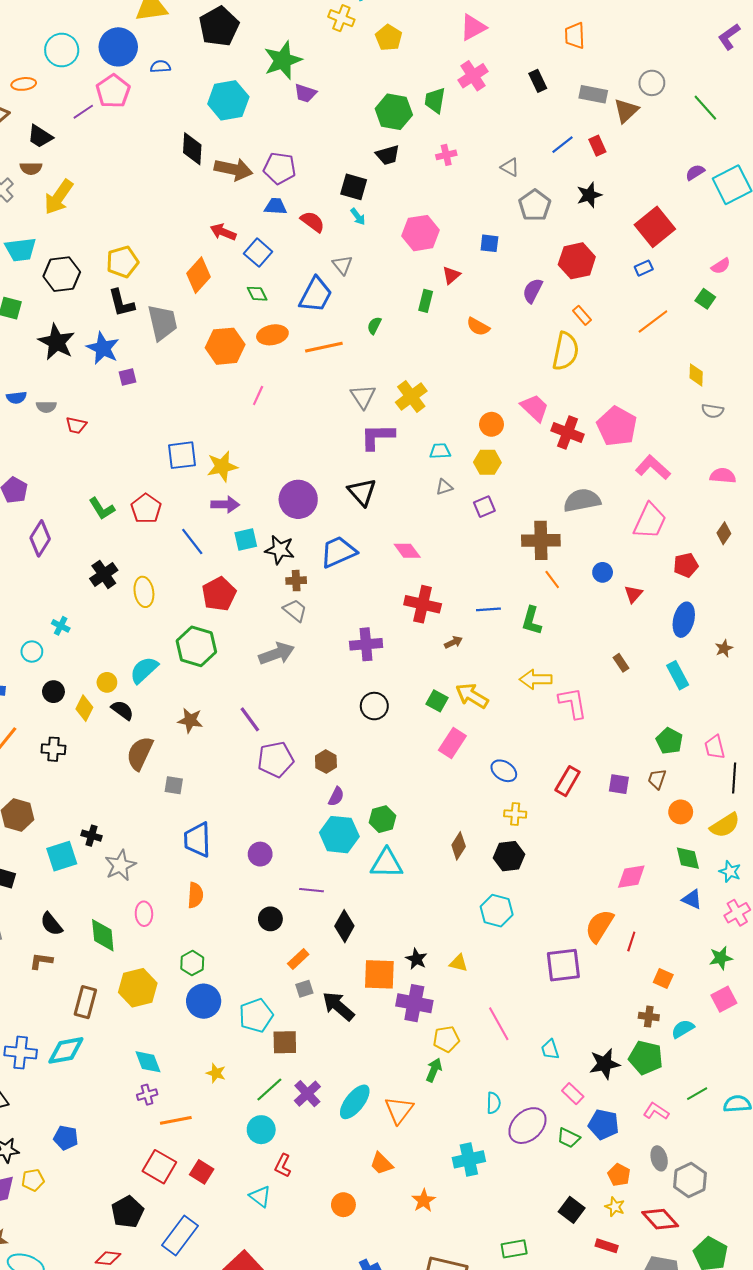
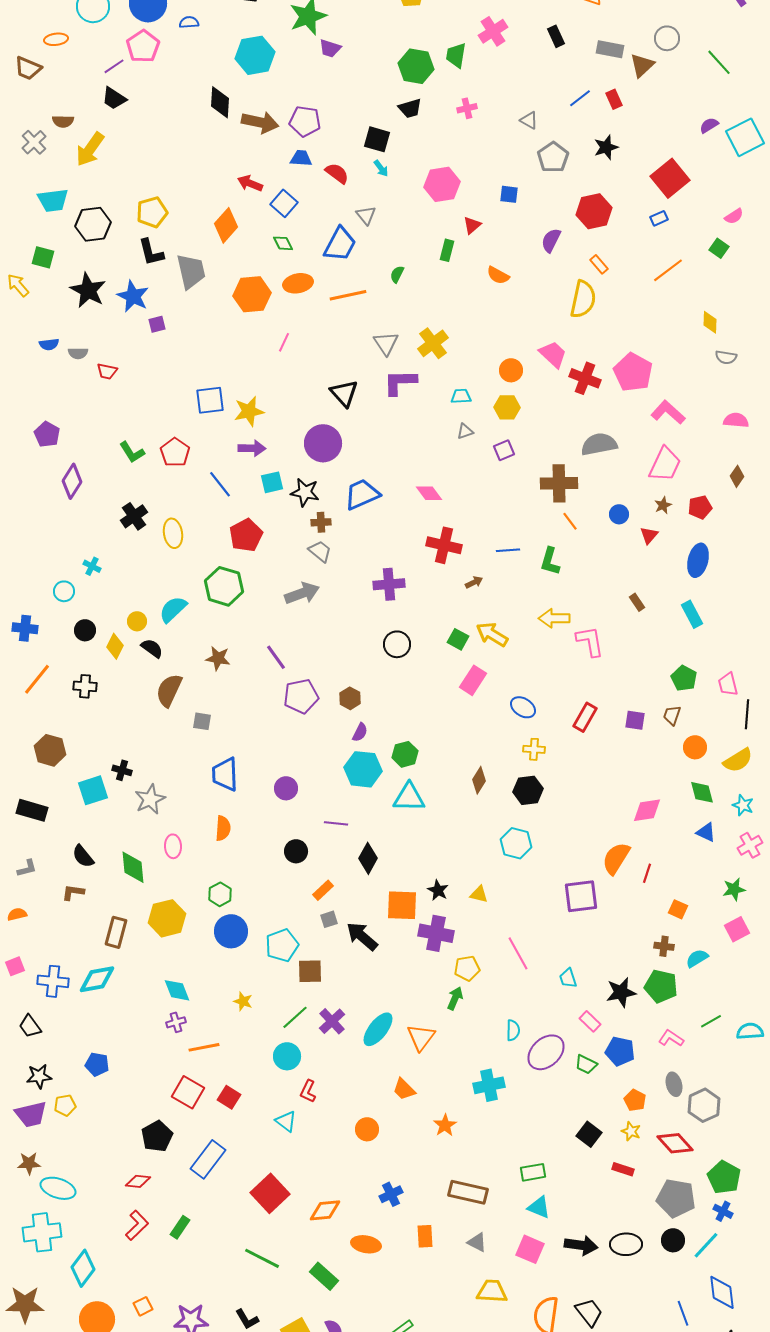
black trapezoid: (40, 136) -> (114, 98), moved
black triangle: (362, 492) -> (344, 393), moved
brown star: (724, 648) -> (663, 505), moved

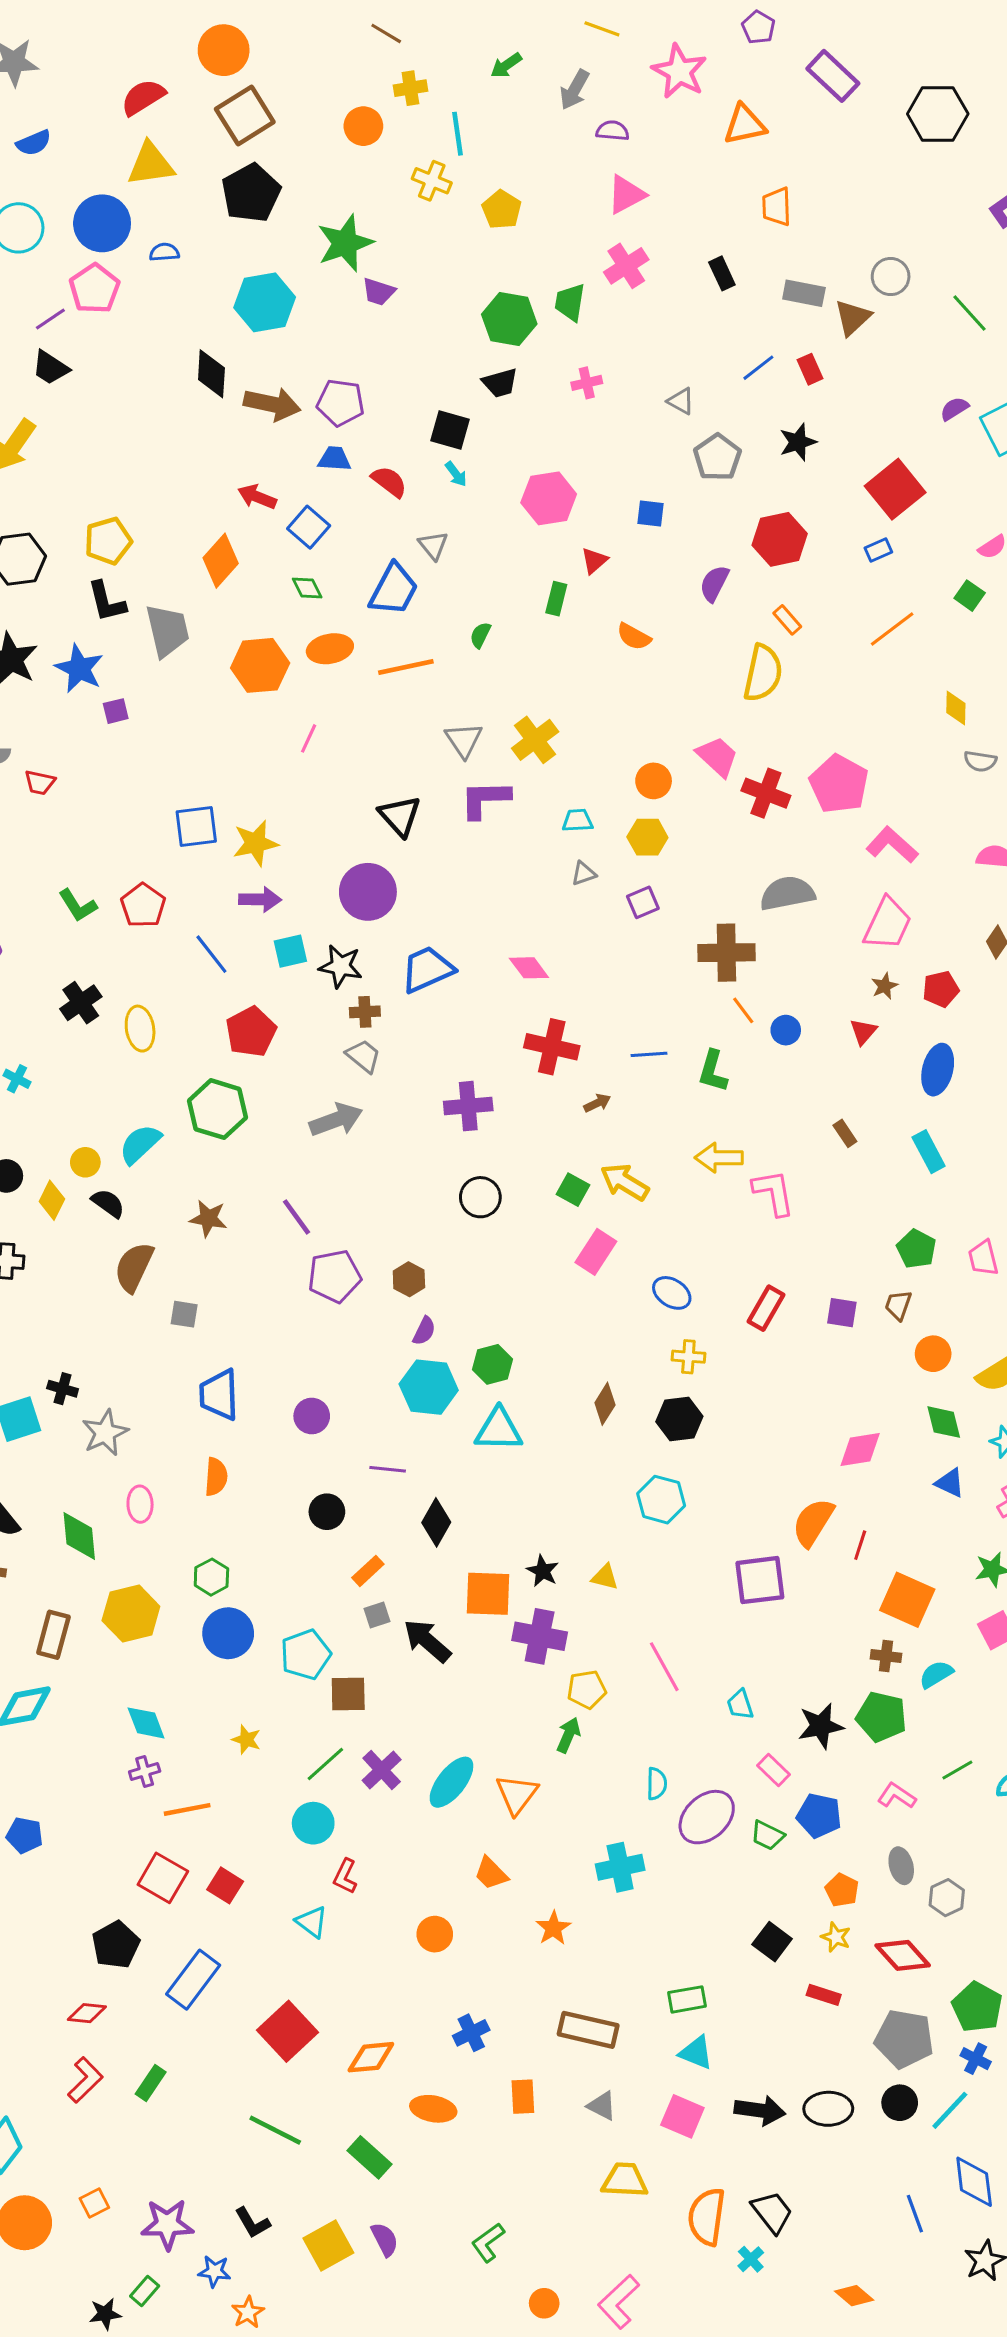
blue circle: (619, 514) -> (786, 1030), moved
orange square: (678, 909) -> (907, 1600), size x1.8
gray hexagon: (704, 1105) -> (947, 1898), size x0.7

